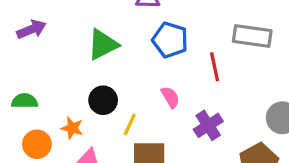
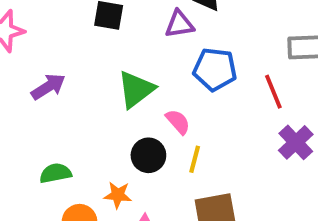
pink semicircle: (170, 97) -> (178, 122), moved
yellow line: (130, 125) -> (195, 159), moved
purple cross: (208, 125) -> (296, 142), moved

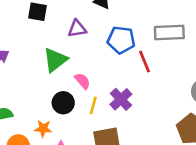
purple triangle: (179, 24) -> (77, 29), moved
blue pentagon: (215, 69) -> (121, 40), moved
purple cross: (296, 142) -> (121, 99), moved

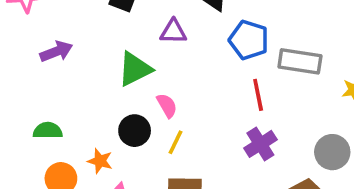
blue pentagon: (121, 40) -> (249, 40), moved
purple cross: (121, 99) -> (260, 144), moved

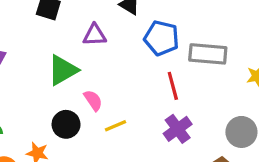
yellow line: (175, 142) -> (115, 126), moved, turned 45

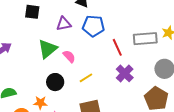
blue pentagon: (162, 38) -> (93, 26), moved
gray rectangle: (208, 54) -> (145, 39), moved
pink semicircle: (93, 100) -> (69, 56), moved

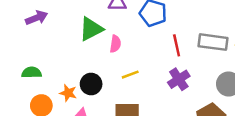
pink semicircle: (69, 56) -> (115, 44), turned 40
black circle: (55, 82) -> (91, 84), moved

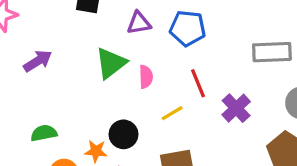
red line: (177, 45) -> (198, 83), moved

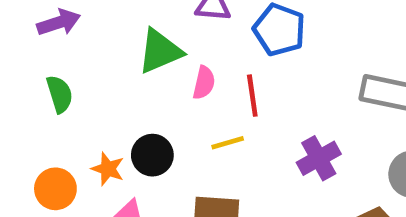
red line: (198, 83) -> (252, 96), moved
green semicircle: (44, 133) -> (60, 94), moved, turned 70

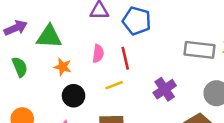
green triangle: (160, 51) -> (49, 37), moved, turned 32
orange star: (108, 169) -> (63, 67), moved

